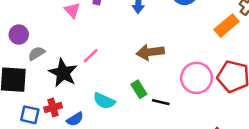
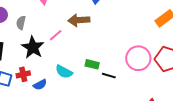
brown arrow: (150, 52) -> (79, 20), moved
gray semicircle: (36, 53) -> (21, 23), moved, turned -48
green rectangle: (139, 89) -> (92, 64), turned -48

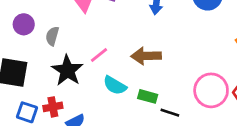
brown arrow: (79, 20) -> (146, 56), moved
cyan semicircle: (64, 72) -> (115, 85), moved

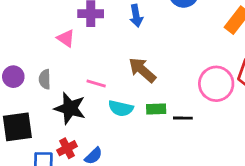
pink line: (99, 55) -> (96, 83), turned 72
brown arrow: (146, 56) -> (142, 70), turned 60

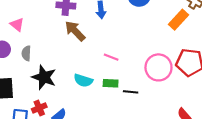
pink triangle: (66, 38) -> (17, 25), moved
brown arrow: (142, 70) -> (75, 31), moved
pink line: (96, 83) -> (111, 57), moved

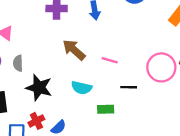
brown arrow: (75, 31) -> (74, 50), moved
green rectangle: (111, 83) -> (106, 109), moved
black line: (131, 92) -> (129, 87), moved

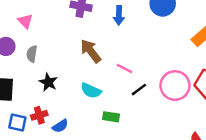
black line: (129, 87) -> (139, 90), moved, turned -49
black star: (39, 88) -> (48, 82), size x0.7

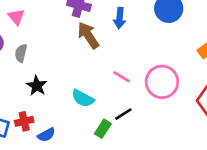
brown arrow: (91, 51) -> (88, 35), moved
pink circle: (175, 86) -> (162, 82), moved
black line: (139, 90) -> (123, 114), moved
green rectangle: (111, 117) -> (103, 129), turned -70

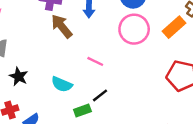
pink circle: (162, 82) -> (134, 29), moved
green rectangle: (103, 129) -> (82, 110), turned 42

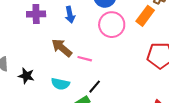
brown arrow: (62, 26) -> (62, 48), moved
black star: (19, 76) -> (26, 76), moved

